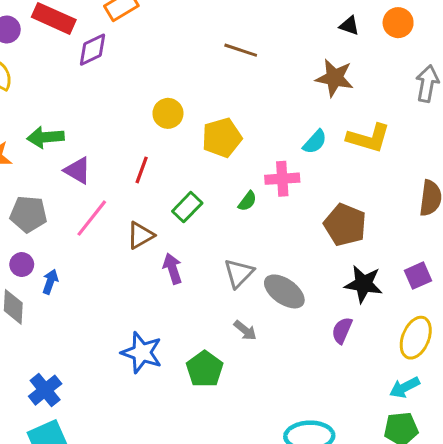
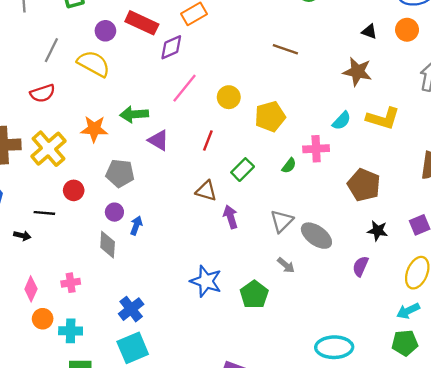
pink line: (92, 218) -> (185, 88), moved
brown triangle: (140, 235) -> (206, 191), turned 45
black star: (364, 284) -> (378, 231), size x0.7

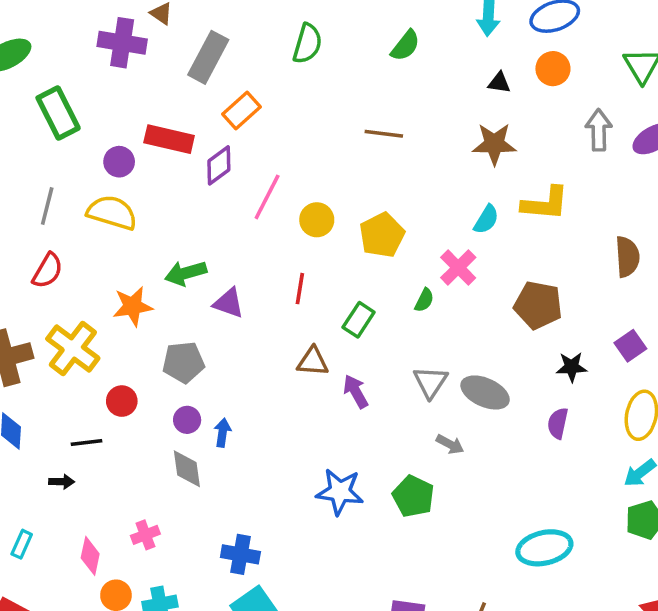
pink line: (185, 88) -> (267, 197), moved
red semicircle: (43, 93) -> (48, 271), turned -30
pink cross: (316, 149) -> (458, 268), turned -30
blue cross: (131, 309) -> (240, 554), turned -30

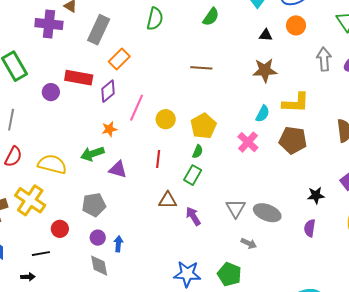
yellow semicircle: (112, 213) -> (52, 164), moved
green semicircle: (424, 300) -> (198, 152), moved
brown pentagon: (538, 305) -> (293, 140), moved
orange star: (133, 306) -> (109, 129), moved, size x0.7

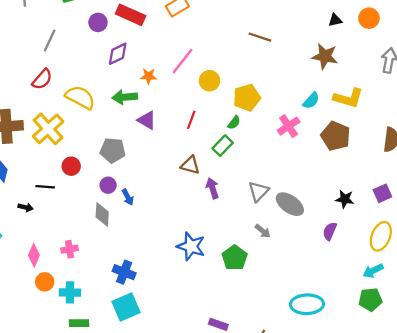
black triangle: (266, 35) -> (335, 20), turned -32
purple diamond: (108, 91) -> (118, 54), moved
blue arrow: (118, 244) -> (128, 197), turned 133

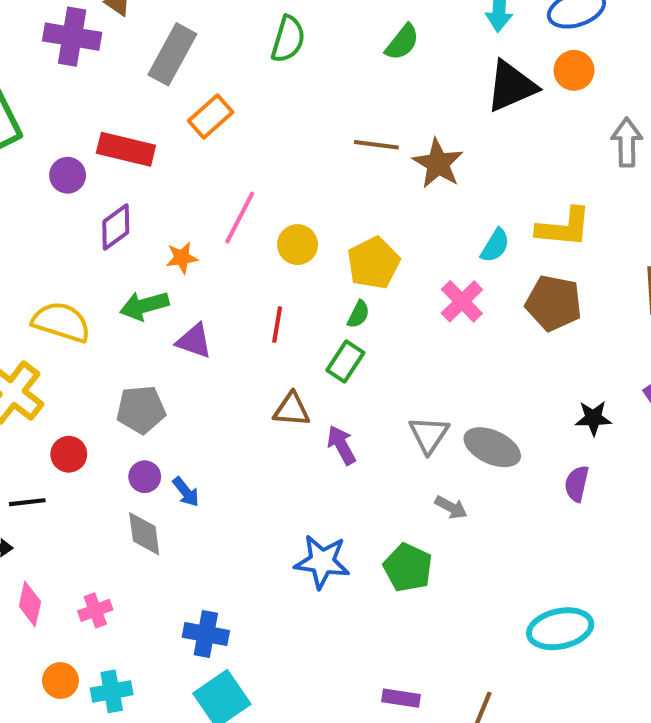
black triangle: (335, 20) -> (511, 86), size x2.0
brown star: (325, 56) -> (438, 164), moved, turned 30
pink diamond: (34, 255) -> (30, 604), moved

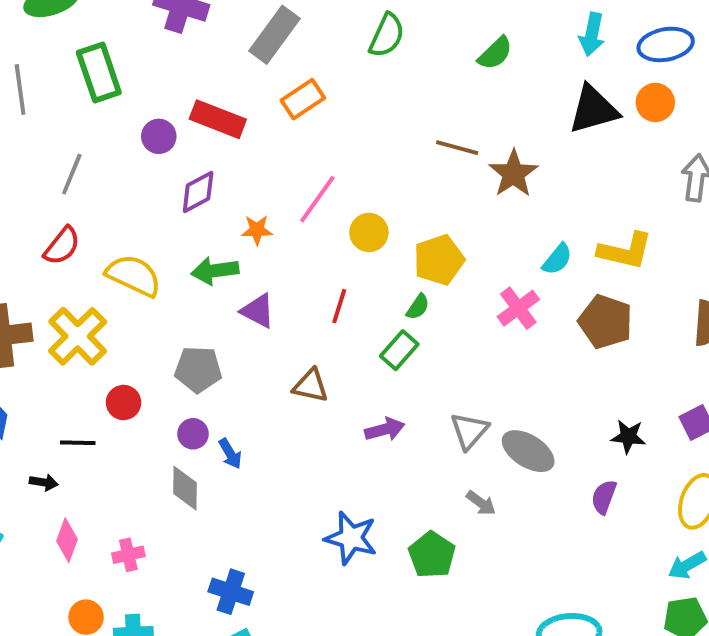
brown triangle: (292, 410) -> (311, 386), moved
purple arrow: (341, 445) -> (385, 429), turned 96

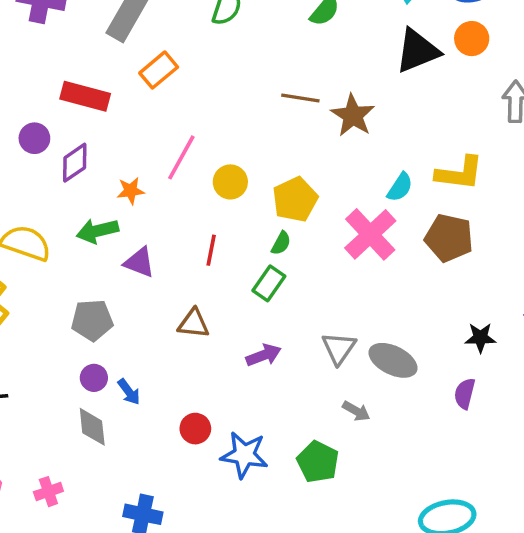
purple circle: (159, 136) -> (34, 138), moved
pink cross: (518, 308) -> (370, 234), size x1.4
red circle: (124, 402) -> (195, 429), moved

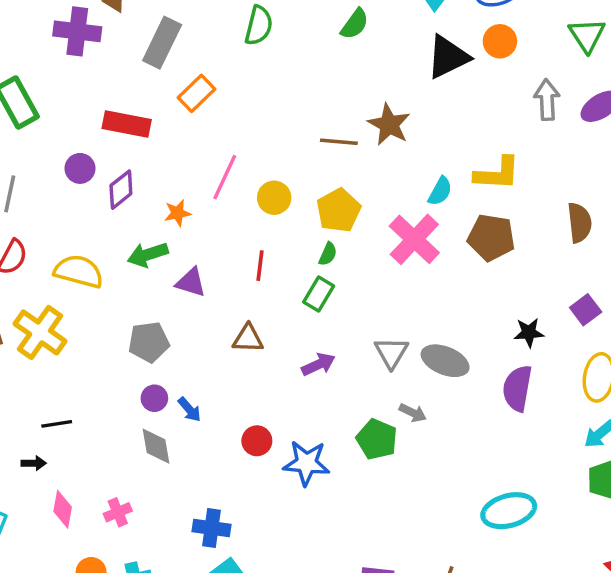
brown line: (300, 98) -> (339, 142), moved
purple semicircle: (465, 394) -> (517, 388), size x1.5
green pentagon: (318, 462) -> (377, 439), moved

